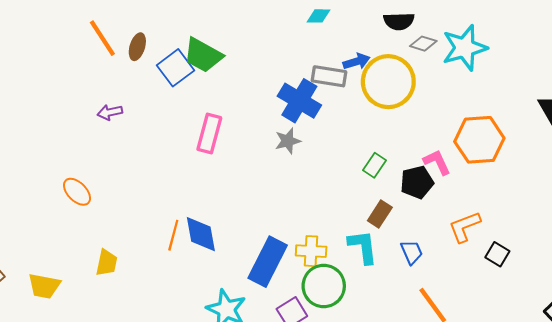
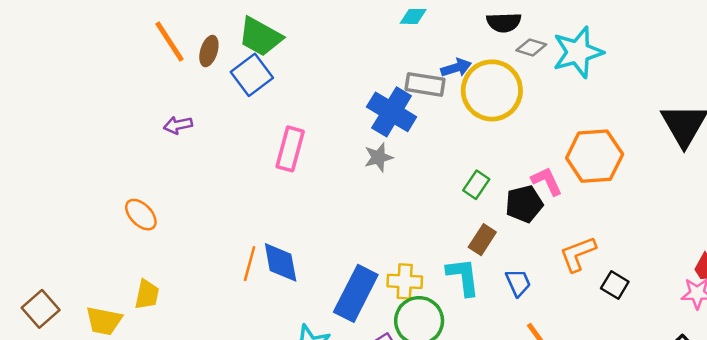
green trapezoid: (203, 55) -> (260, 37), moved
yellow trapezoid: (107, 263) -> (147, 295), moved

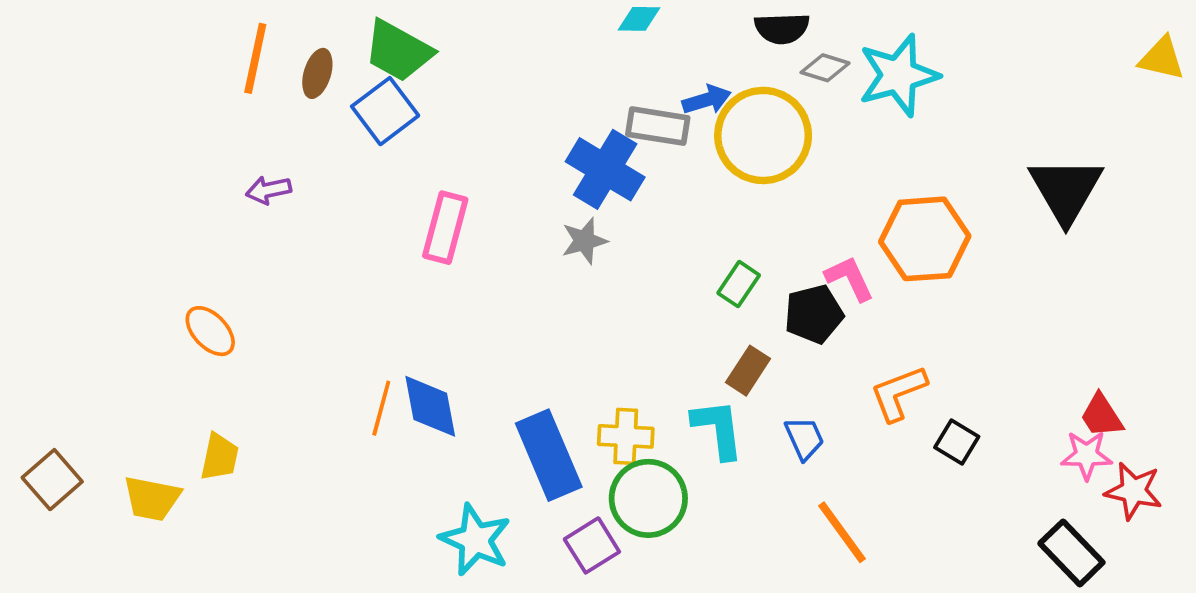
orange line: (170, 41) -> (255, 58), turned 45
blue rectangle: (356, 293) -> (549, 455), turned -50

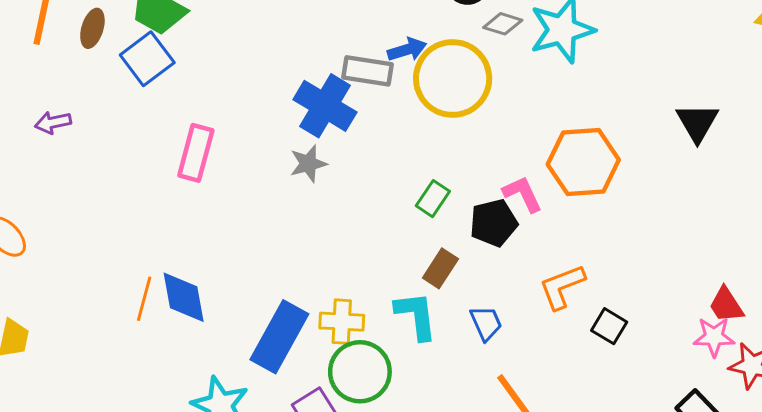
black triangle: (1066, 190) -> (697, 123), size x0.7
blue rectangle: (549, 455) -> (279, 337), turned 52

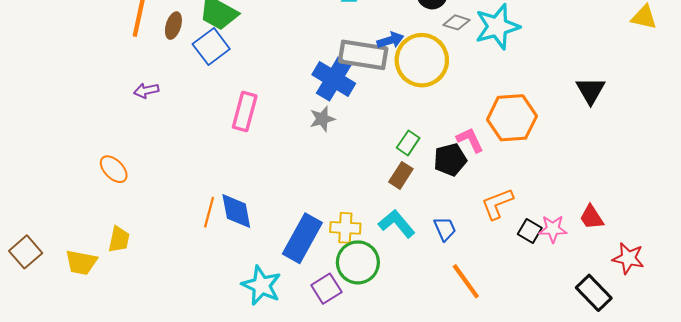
gray rectangle: (368, 71) -> (363, 55), size x1.4
brown rectangle: (440, 268) -> (401, 175), moved
red trapezoid: (726, 305) -> (592, 217), moved
cyan L-shape: (416, 316) -> (397, 224), turned -33
pink star: (714, 337) -> (553, 229), moved

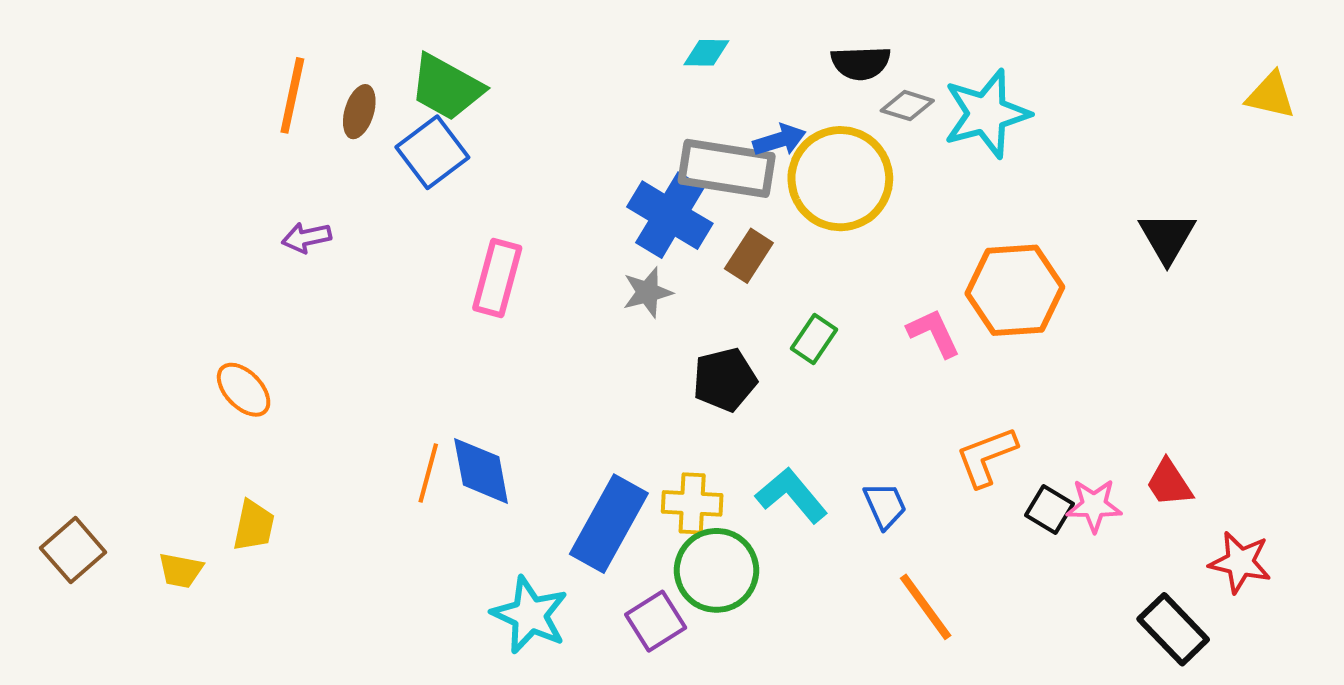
black pentagon: (450, 160) -> (725, 380), moved
brown rectangle: (401, 175) -> (749, 256), moved
yellow trapezoid: (81, 262) -> (181, 570), size x0.7

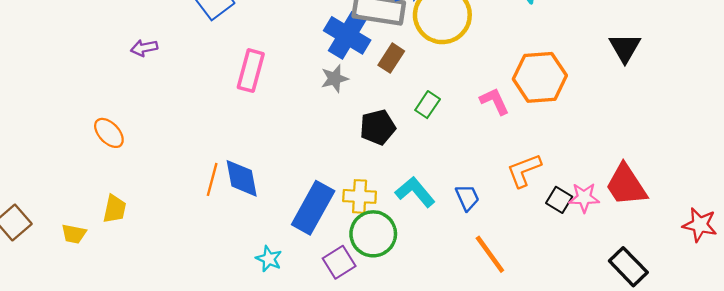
red trapezoid: (1169, 483) -> (626, 185), size x1.6
red star: (1240, 562) -> (700, 225), moved
cyan star: (530, 615) -> (269, 259), size x0.6

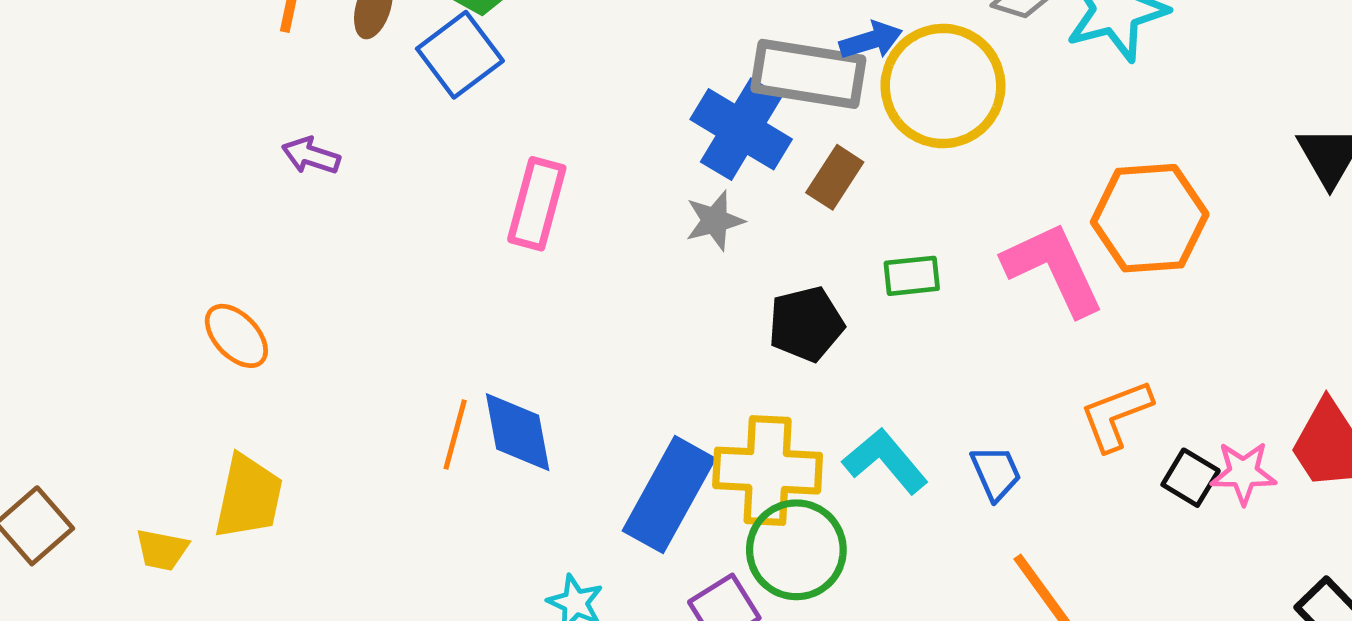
purple arrow: (144, 48) -> (311, 156), turned 30
pink L-shape: (495, 101) -> (1054, 269), size x1.6
green rectangle: (428, 105) -> (912, 276), turned 50
yellow cross: (360, 196) -> (768, 471), size x1.5
yellow trapezoid: (115, 209) -> (248, 497), size x1.4

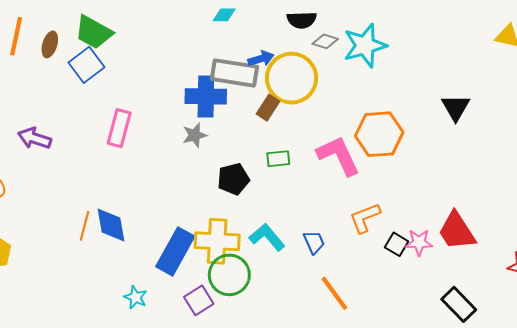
blue cross: (741, 129) -> (206, 96), turned -30
purple arrow: (311, 156) -> (35, 138), moved, size x1.4
brown rectangle: (835, 177) -> (268, 108), moved

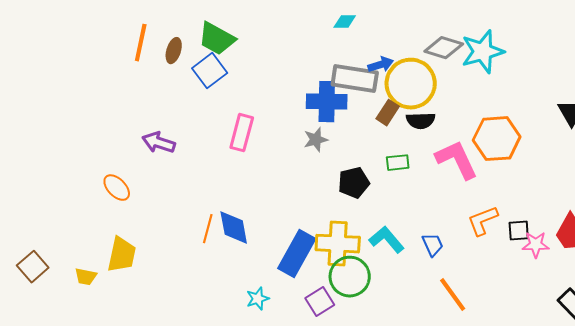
black semicircle: (302, 20) -> (421, 121), moved
gray diamond: (325, 41) -> (444, 48), size x1.5
black square: (397, 244) -> (519, 231), moved, turned -35
cyan star: (135, 297) -> (258, 299), turned 30

